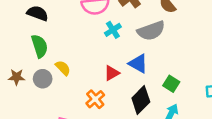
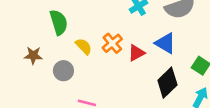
gray circle: (43, 79) -> (63, 71), moved
orange cross: (95, 99) -> (112, 43), moved

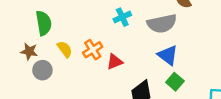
blue triangle: (165, 43) -> (168, 55), moved
brown star: (33, 55) -> (29, 51), moved

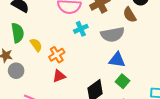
yellow semicircle: (65, 49) -> (36, 45), moved
blue triangle: (168, 55) -> (117, 60), turned -30
red triangle: (115, 62) -> (59, 76), moved

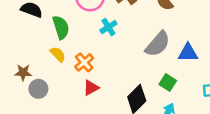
green semicircle: (18, 33) -> (61, 27), moved
gray semicircle: (113, 34) -> (158, 44), moved, turned -30
blue triangle: (117, 60) -> (188, 53), moved

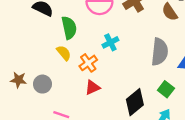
cyan cross: (108, 27) -> (110, 42), moved
gray semicircle: (158, 44) -> (160, 52), turned -40
brown star: (23, 73) -> (19, 80), moved

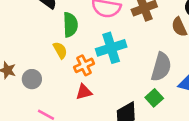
cyan cross: (110, 42) -> (111, 48), size x1.6
green square: (166, 89) -> (154, 98), moved

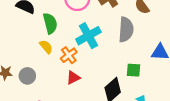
gray semicircle: (161, 67) -> (126, 30), moved
green square: (154, 98) -> (133, 70), turned -32

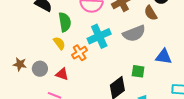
gray semicircle: (126, 30) -> (134, 33), turned 60
red triangle: (73, 78) -> (62, 74), moved, turned 40

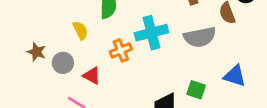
yellow semicircle: (59, 43) -> (80, 30), moved

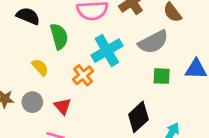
red triangle: (92, 76) -> (63, 106), turned 36
green square: (196, 90) -> (162, 76), moved

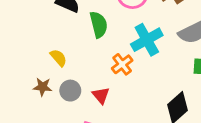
yellow semicircle: (40, 67) -> (58, 58), moved

